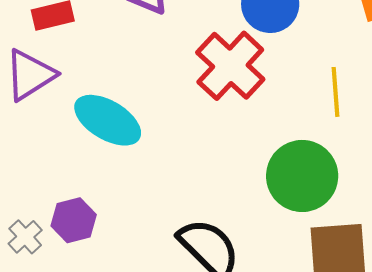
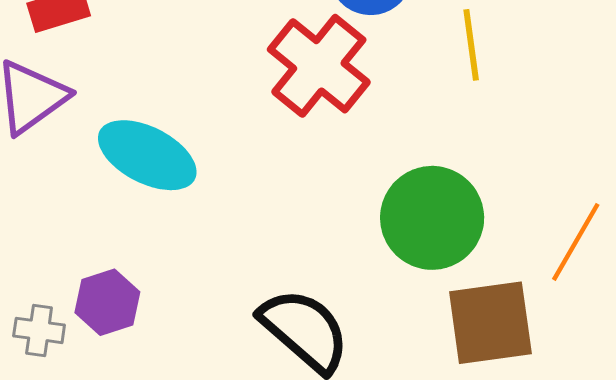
yellow line: (336, 92) -> (471, 45), moved
gray cross: (25, 237) -> (39, 330), turned -36

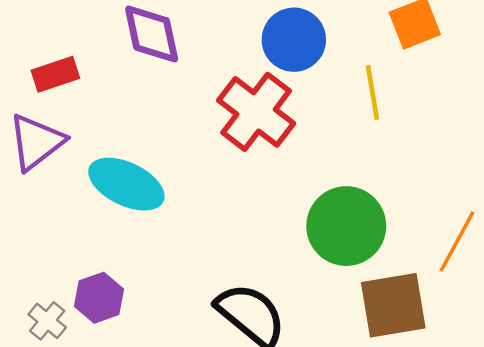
gray cross: (39, 330) -> (47, 321), turned 33

